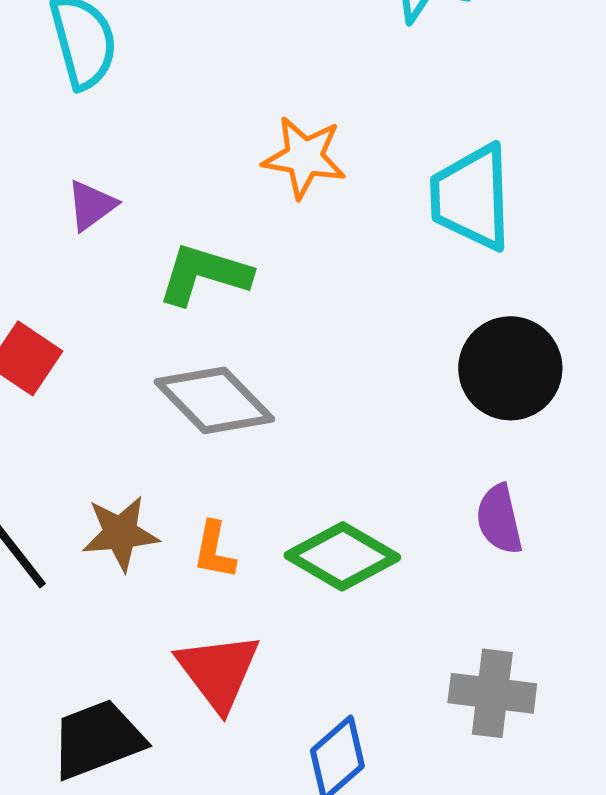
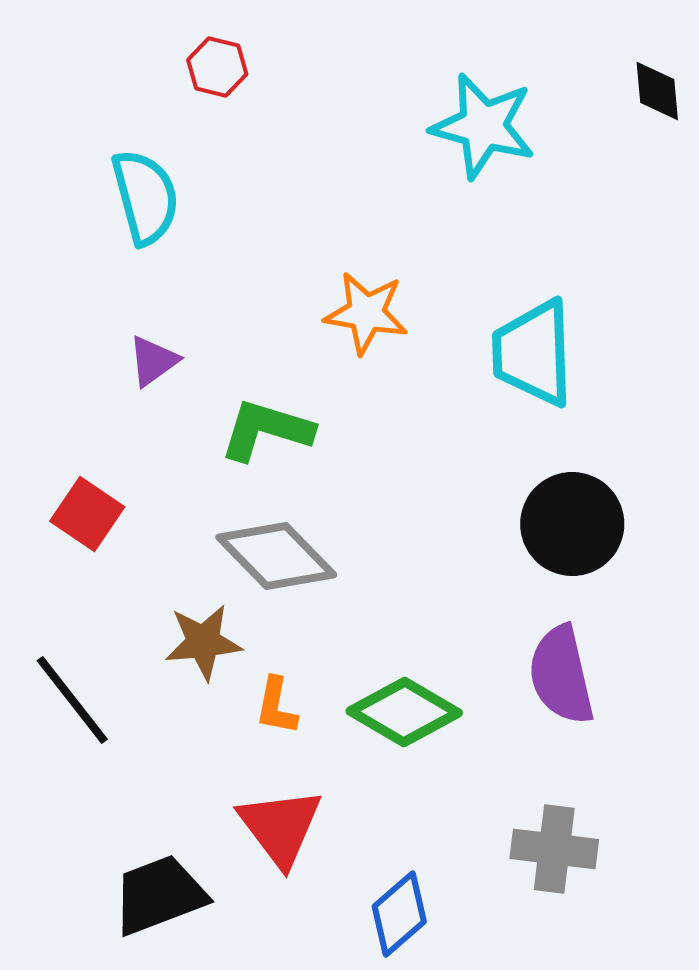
purple semicircle: (499, 519) -> (561, 675), size x1.4
brown star: (120, 533) -> (203, 642), moved

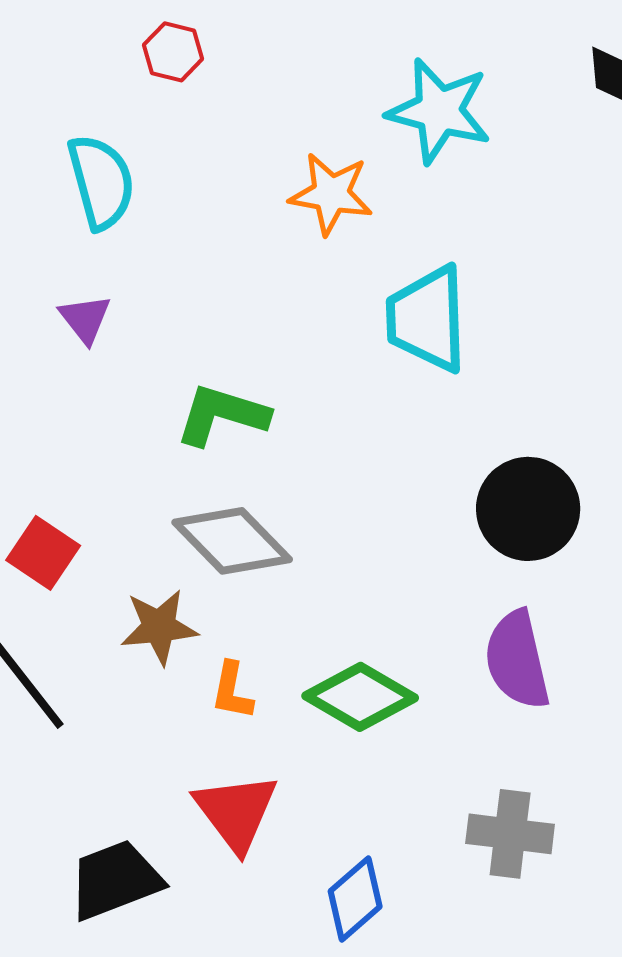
orange star: (366, 313) -> (331, 194), moved
cyan trapezoid: (533, 353) -> (427, 319), moved
purple triangle: (153, 361) -> (85, 319), moved, turned -32
red square: (87, 514) -> (43, 553), moved

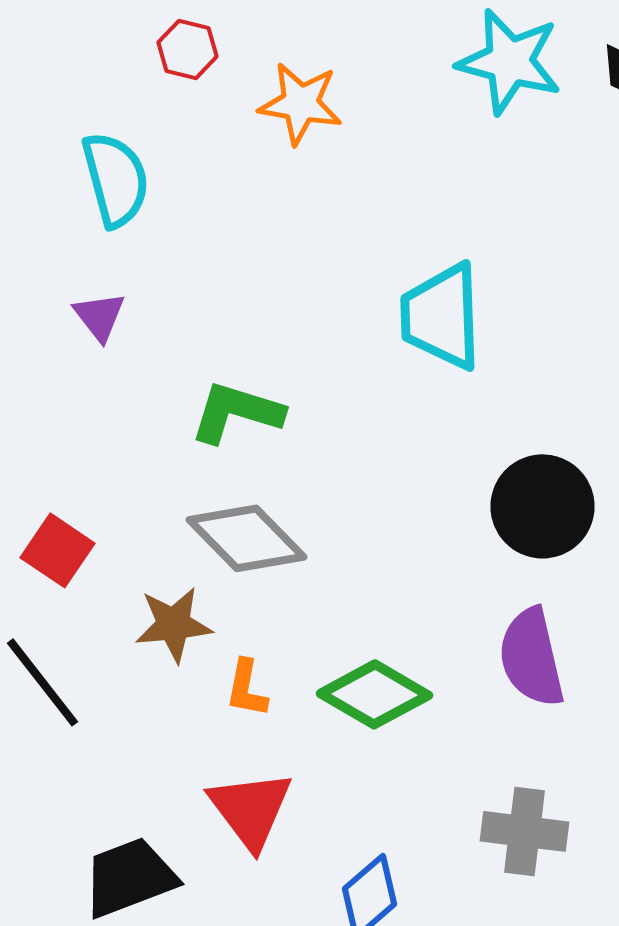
cyan star: (439, 111) -> (510, 61), moved
orange star: (331, 194) -> (300, 103), moved

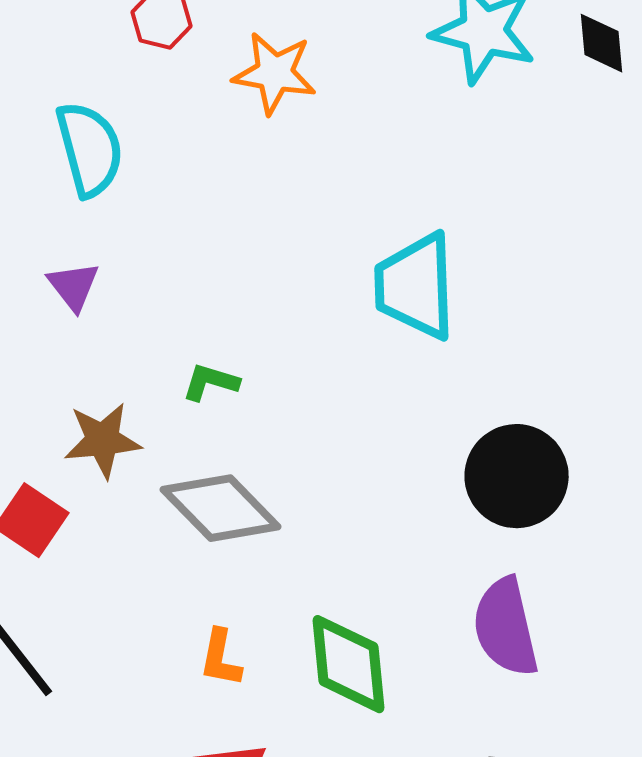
green L-shape: (236, 412) -> (211, 382), size x0.6
brown star: (174, 624) -> (103, 440), moved
green diamond: (374, 694) -> (349, 664), turned 54

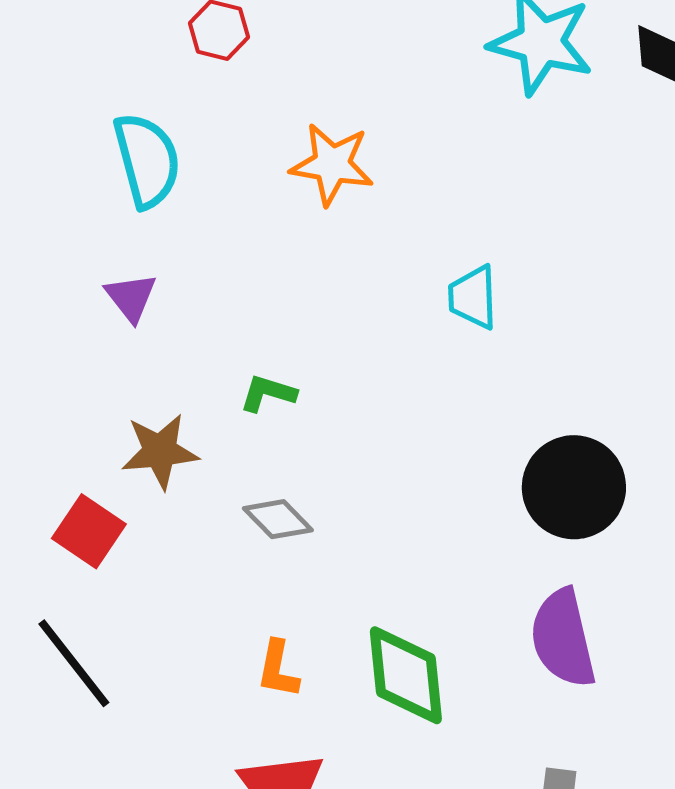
orange star: (275, 73) -> (332, 164), moved
cyan trapezoid: (416, 286) -> (473, 297), size x0.6
gray diamond: (221, 508) -> (278, 519), size x0.6

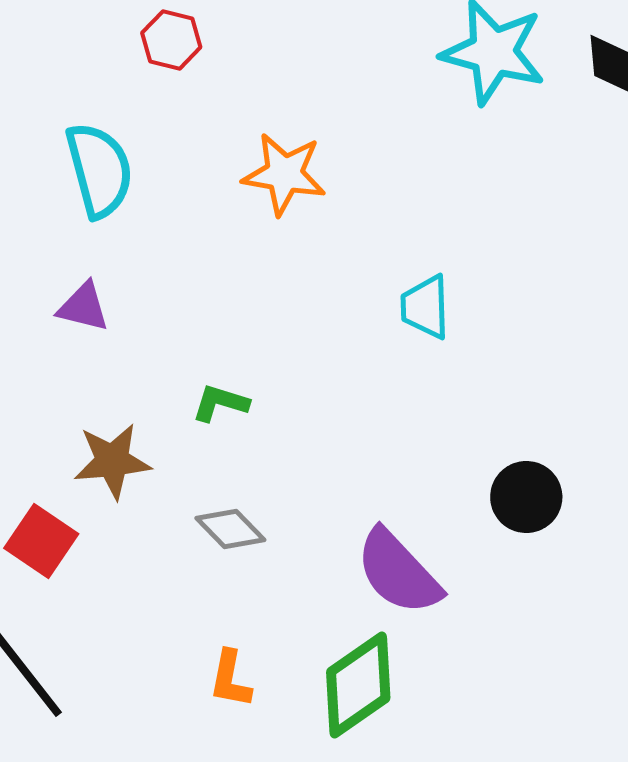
purple triangle: (131, 297) -> (83, 307), turned -38
black circle: (574, 487) -> (526, 497), size x0.7
purple semicircle: (563, 638) -> (398, 572), moved, turned -30
green diamond: (406, 675) -> (358, 685), turned 61

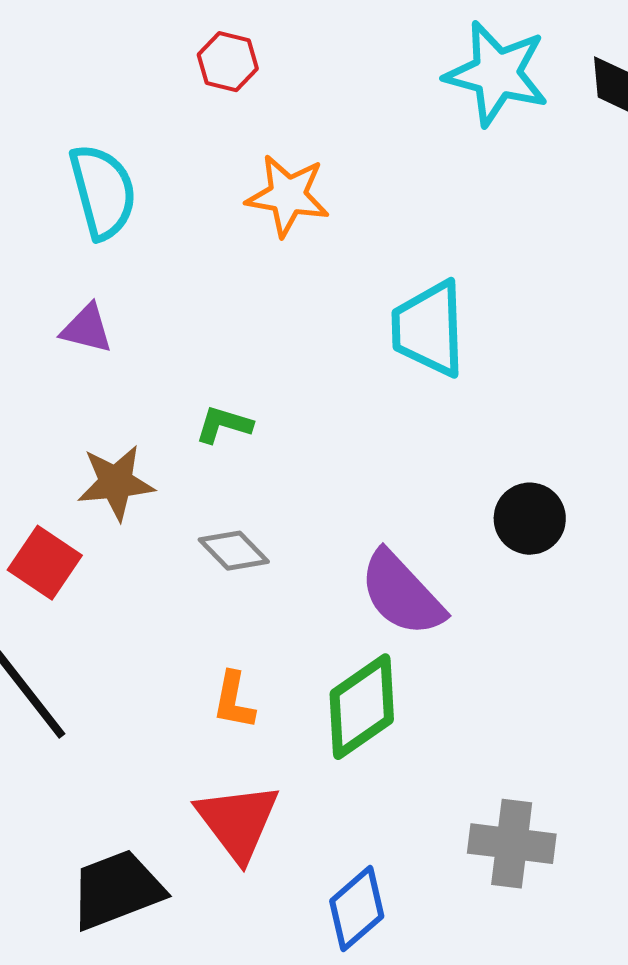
red hexagon: (171, 40) -> (228, 62), moved
cyan trapezoid: (425, 307) -> (429, 329), size x1.5

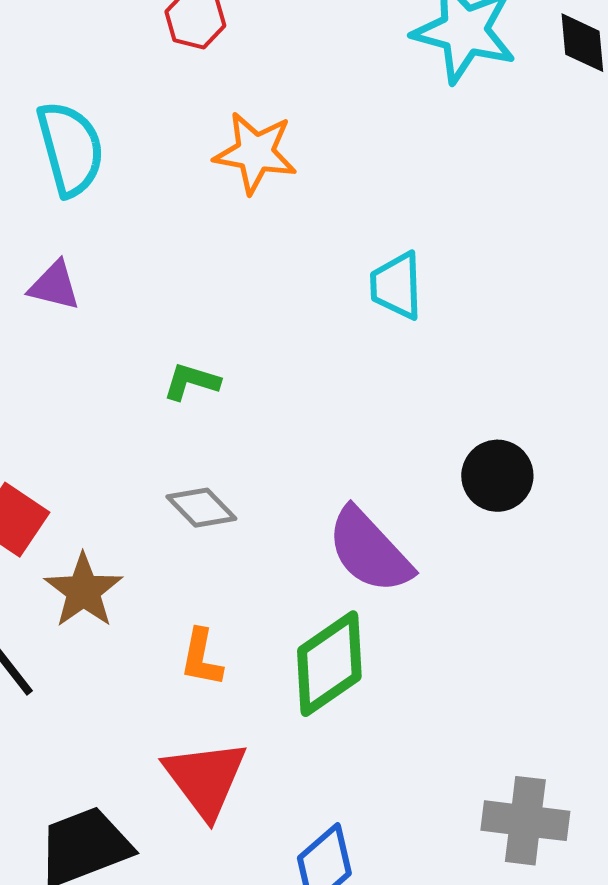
cyan trapezoid: (429, 329) -> (396, 286), size x0.7
brown star: (116, 483) -> (83, 591), moved, turned -30
gray cross: (512, 844) -> (525, 821), moved

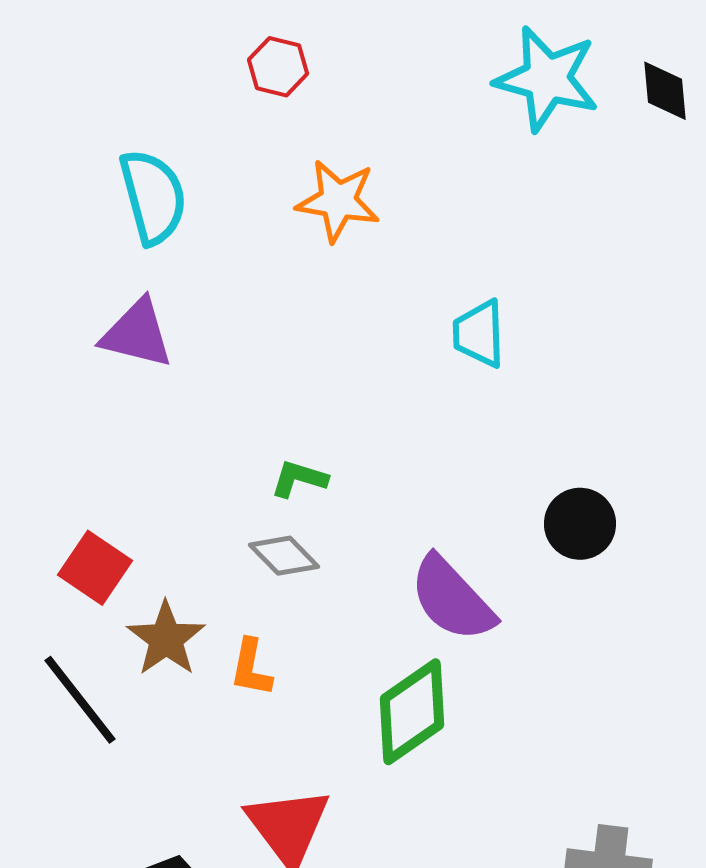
purple triangle: (54, 286) -> (137, 334), size x1.4
green L-shape: (191, 382) -> (299, 479), moved
orange L-shape: (201, 658) -> (251, 668), moved

